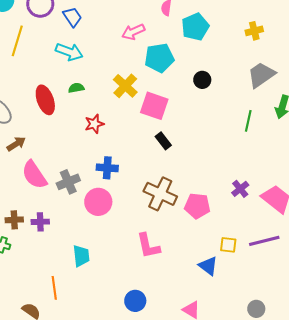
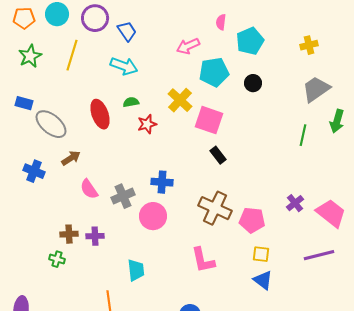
black circle: (202, 80) -> (253, 83), moved
red star: (94, 124) -> (147, 124), moved
pink semicircle: (34, 175) -> (89, 189), size x0.7
yellow square: (228, 245) -> (261, 254), moved

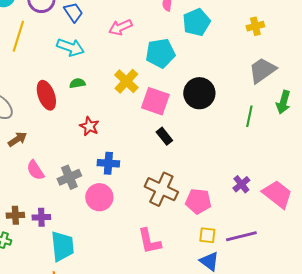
pink arrow: (188, 46) -> (120, 27), moved
black circle: (253, 83) -> (199, 93), moved, size x1.8
red star: (147, 124) -> (89, 126), moved, turned -30
purple line: (319, 255) -> (241, 236), moved
cyan trapezoid: (136, 270) -> (62, 246), moved, size x1.4

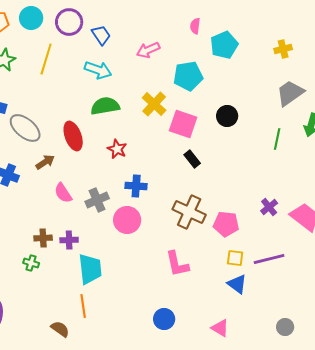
green semicircle: (77, 83) -> (105, 106), size x1.8
black circle: (199, 93) -> (227, 116), size x0.7
red ellipse: (46, 95) -> (73, 136), moved

